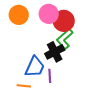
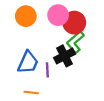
blue trapezoid: (35, 67) -> (28, 62), moved
purple line: (50, 76) -> (47, 70), moved

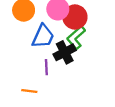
blue trapezoid: (28, 62) -> (43, 36), moved

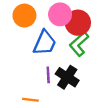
black cross: (65, 52) -> (67, 77), moved, turned -30

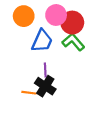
green L-shape: (79, 44) -> (73, 42), turned 90
black cross: (67, 77) -> (45, 86), moved

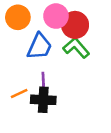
black cross: (45, 86) -> (43, 100), turned -30
orange line: (29, 93) -> (19, 93), moved, turned -32

